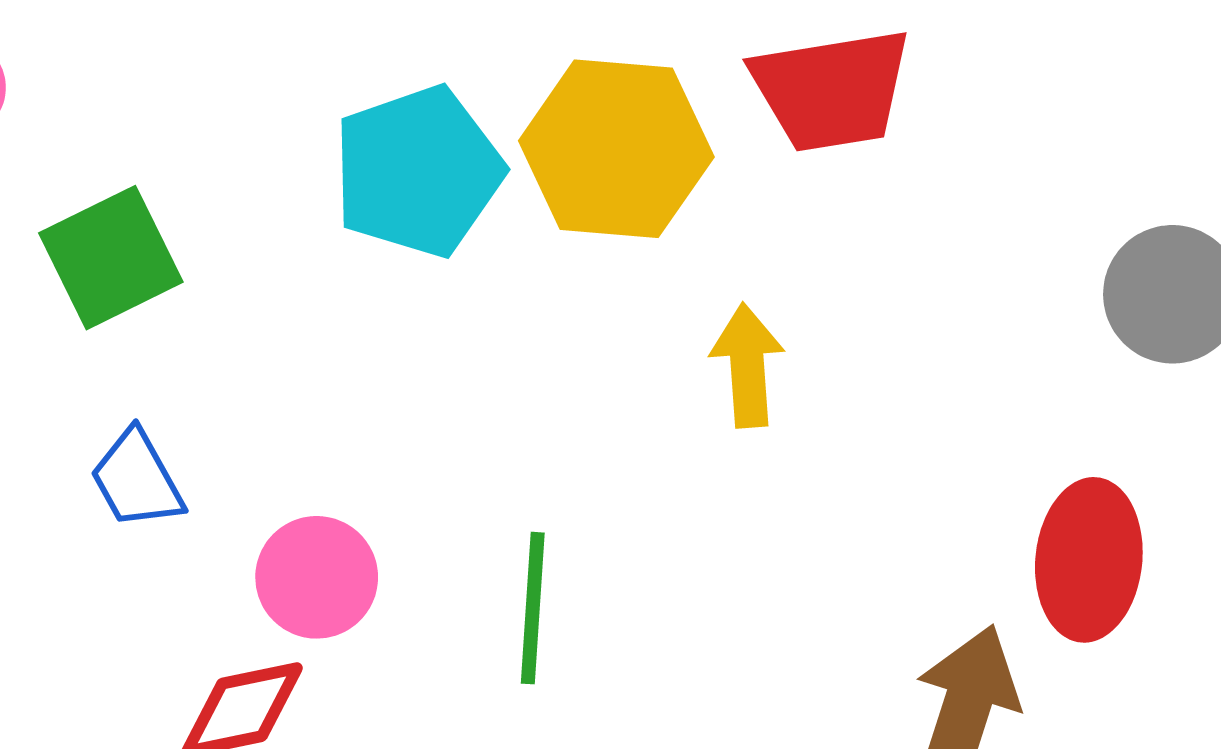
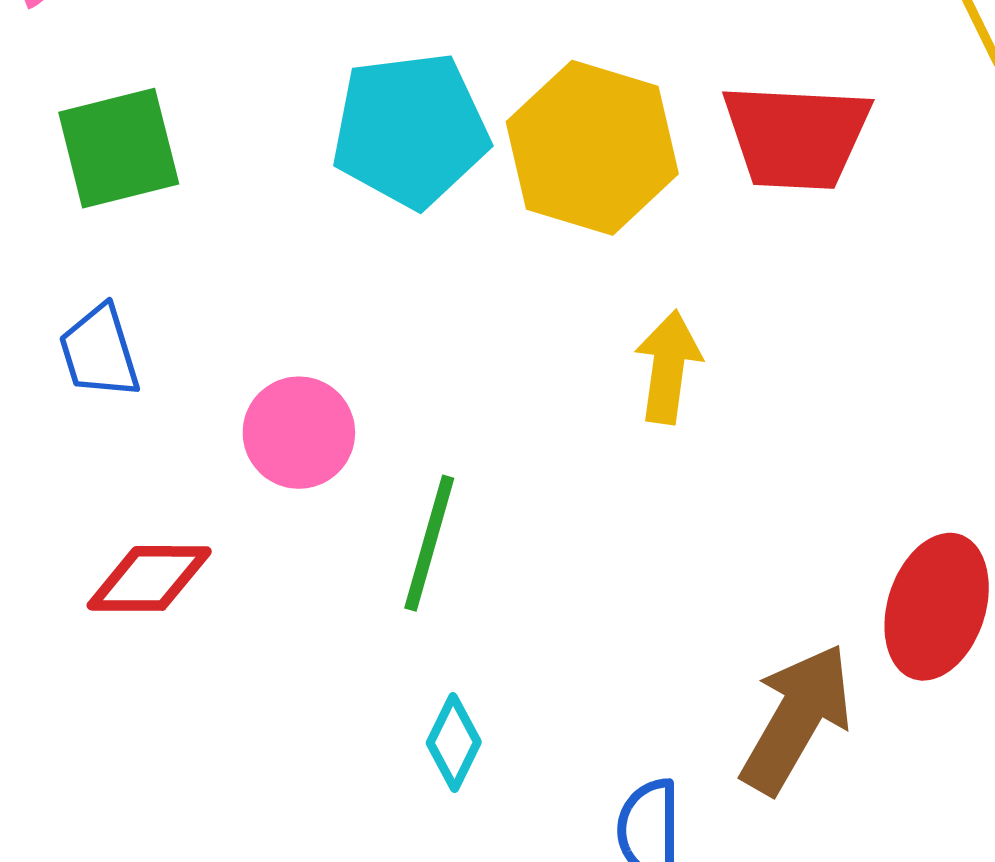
pink circle: (317, 577) -> (299, 433), moved

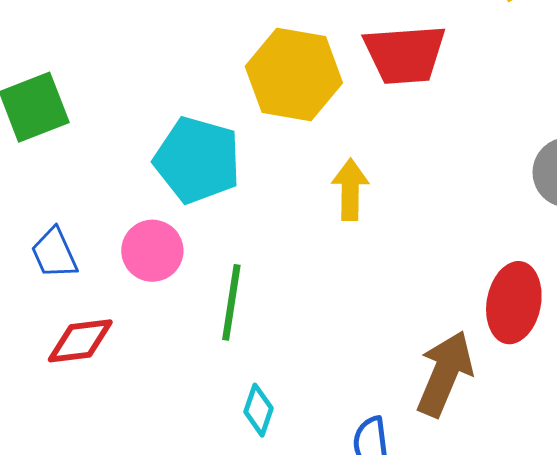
cyan pentagon: (410, 130) -> (197, 160), moved, turned 30
blue trapezoid: (99, 352) -> (54, 253), moved

